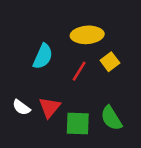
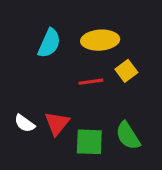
cyan semicircle: (43, 56) -> (49, 43), moved
red line: (79, 71) -> (91, 82), turned 50

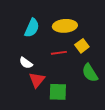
white semicircle: (25, 123) -> (26, 63), moved
green semicircle: (128, 136) -> (90, 73), moved

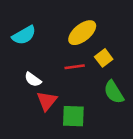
yellow ellipse: (65, 26) -> (82, 33), turned -35
cyan semicircle: (32, 28) -> (24, 35), moved, turned 36

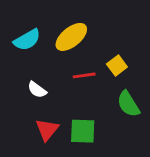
yellow ellipse: (82, 33) -> (71, 37), moved
red triangle: (47, 101) -> (47, 130), moved

